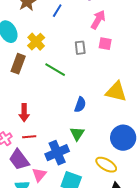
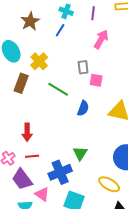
pink square: (105, 44) -> (96, 80), moved
blue semicircle: (80, 105) -> (83, 108), moved
pink triangle: (39, 175) -> (42, 194), turned -35

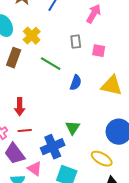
pink square: (96, 80) -> (99, 51), moved

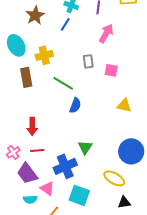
yellow cross: (32, 36) -> (44, 55), turned 30
brown rectangle: (14, 58) -> (26, 77), turned -30
blue semicircle: (76, 83) -> (75, 105), moved
yellow triangle: (112, 86) -> (124, 105), size x0.7

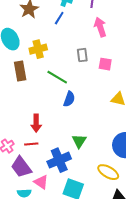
pink arrow: (106, 33) -> (100, 27), turned -48
red arrow: (32, 126) -> (36, 123), moved

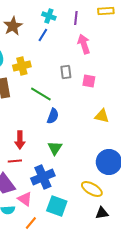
green triangle: (79, 141) -> (55, 148), moved

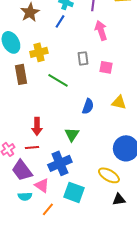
blue semicircle: (53, 116) -> (88, 106), moved

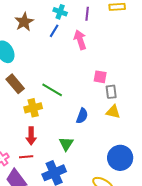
pink arrow: (101, 30) -> (80, 40), moved
yellow cross: (39, 52) -> (33, 108), moved
gray rectangle: (83, 58) -> (111, 92), moved
brown rectangle: (21, 74) -> (15, 84), turned -30

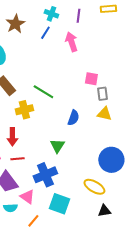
red arrow: (31, 136) -> (12, 137), moved

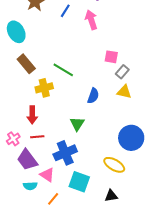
gray rectangle: (102, 94) -> (122, 72), turned 48
black triangle: (104, 211) -> (111, 196), moved

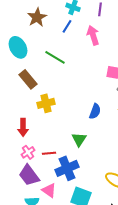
green line: (63, 70) -> (55, 57), moved
red arrow: (32, 115) -> (23, 127), moved
red line: (37, 137) -> (49, 153), moved
pink cross: (13, 139) -> (28, 152), moved

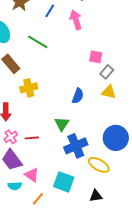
blue cross: (67, 168) -> (76, 146), moved

